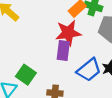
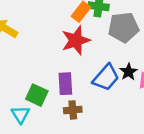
purple rectangle: (63, 51) -> (65, 84), moved

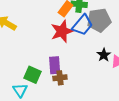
blue trapezoid: (106, 78) -> (82, 25), moved
brown cross: (73, 110) -> (60, 78), moved

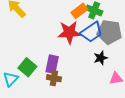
black star: (104, 55) -> (101, 58), moved

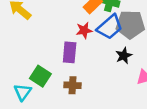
red star: (69, 32) -> (84, 30), size x0.6
purple rectangle: (52, 64) -> (70, 52), moved

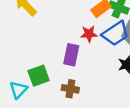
green square: (40, 76) -> (39, 76), turned 30

